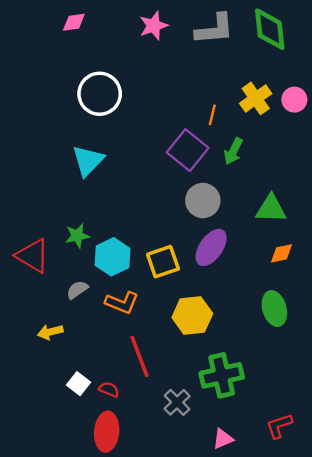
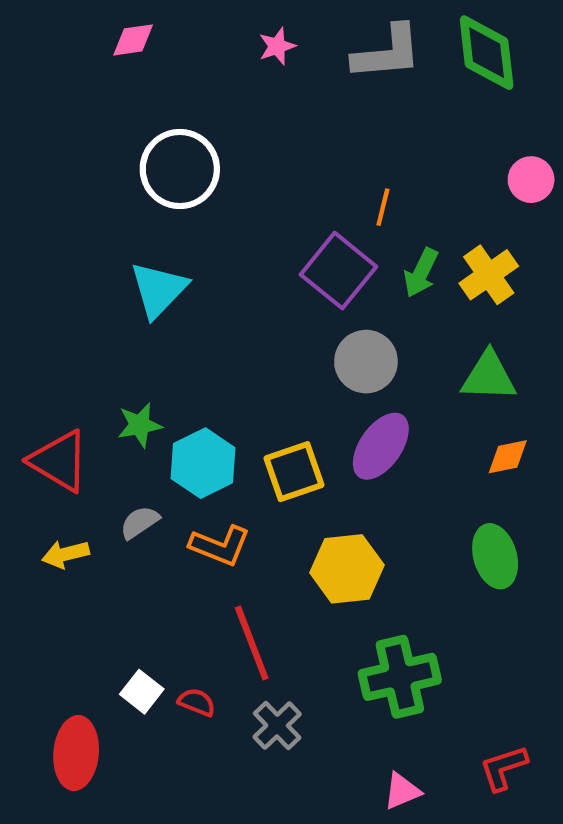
pink star: (154, 26) -> (277, 46), size x0.7
yellow cross: (256, 98) -> (489, 275), moved
yellow arrow: (50, 332) -> (66, 554), moved
gray cross: (177, 402) -> (277, 726), moved
red ellipse: (107, 432) -> (76, 753), moved

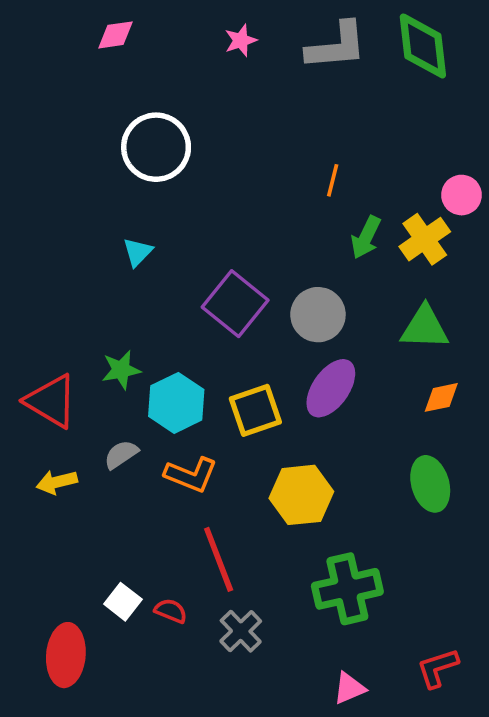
pink circle: (531, 180) -> (462, 195), moved
purple square: (338, 271) -> (235, 304), moved
cyan triangle: (159, 290) -> (138, 252), size x0.6

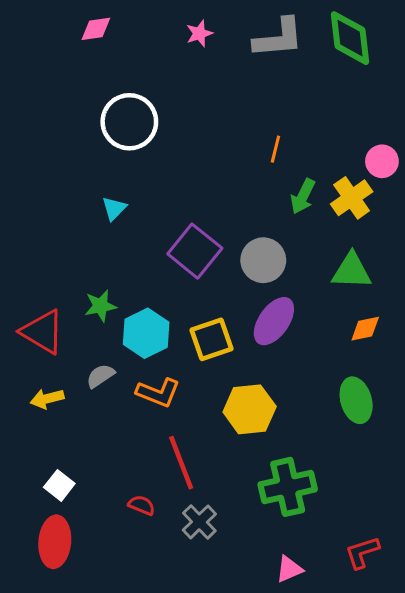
white square: (123, 602) -> (59, 485), moved

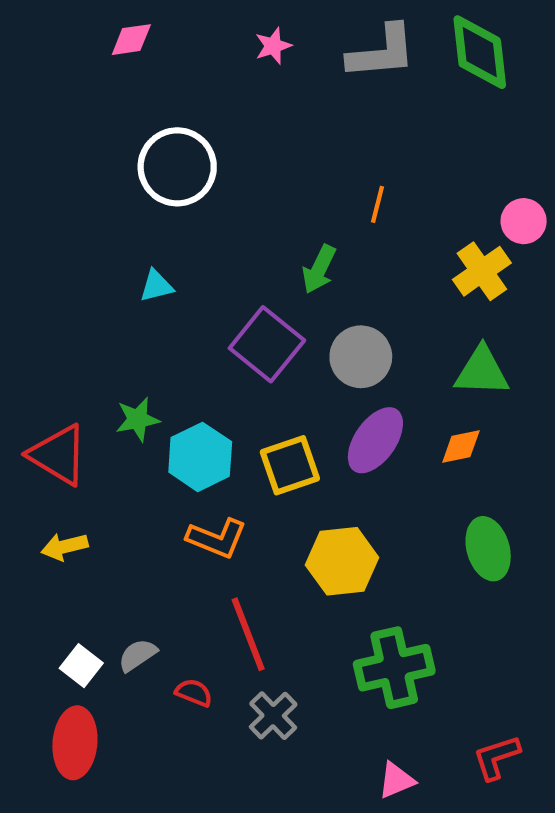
green arrow: (303, 196) -> (319, 269), moved
cyan triangle: (114, 208) -> (156, 286), turned 32
orange diamond: (365, 329) -> (461, 446), moved
gray semicircle: (100, 376) -> (138, 655), moved

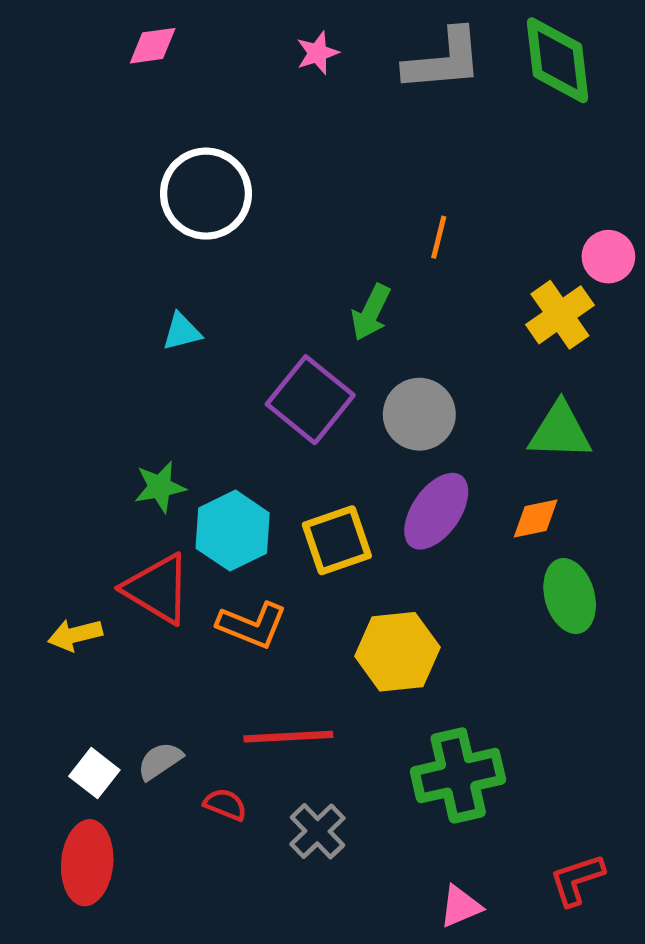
red triangle: (58, 455) -> (157, 589), moved
green ellipse: (488, 549) -> (570, 596), moved
red line: (248, 634) -> (288, 737), turned -72

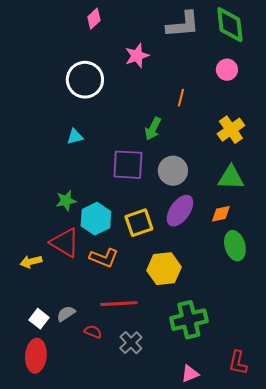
pink diamond: (153, 46) -> (94, 19), moved, turned -35
pink star: (317, 53) -> (137, 56), moved, size x1.4
pink circle: (608, 257) -> (227, 70), moved
purple square: (310, 400) -> (128, 165), turned -36
red L-shape: (577, 880) -> (238, 363), turned -60

